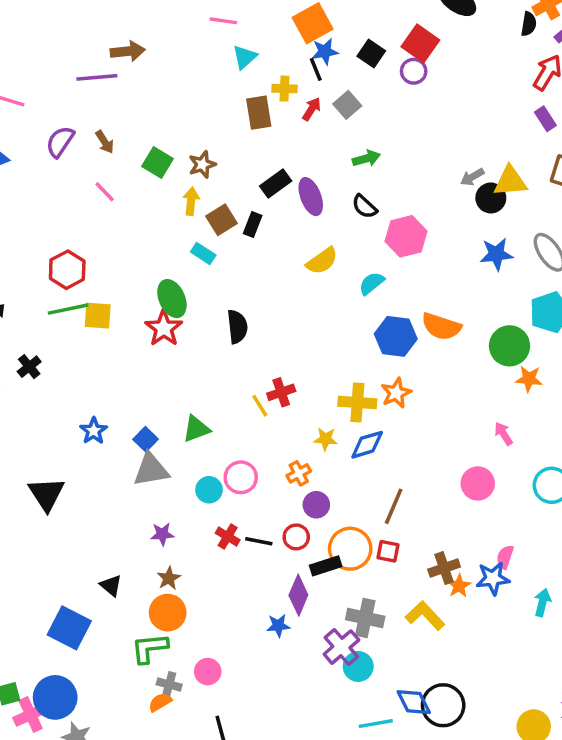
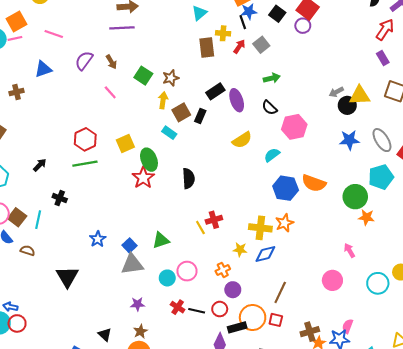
purple line: (97, 77) -> (122, 28), moved
yellow square: (98, 316) -> (125, 143), moved, turned -30
black cross: (29, 367) -> (60, 198), turned -32

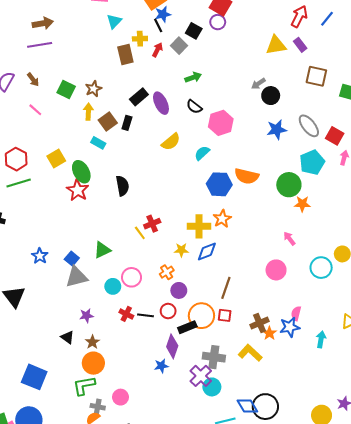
black square: (277, 14) -> (194, 31), moved
yellow triangle: (360, 96) -> (276, 45), moved
black triangle: (105, 335) -> (67, 337), moved

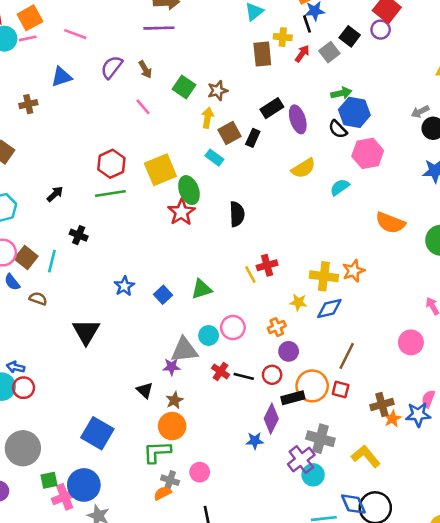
yellow square: (56, 159) -> (160, 170), size x1.4
blue hexagon: (219, 184) -> (354, 112), moved
gray triangle: (77, 277) -> (184, 350), moved
yellow L-shape: (250, 353) -> (366, 456), moved

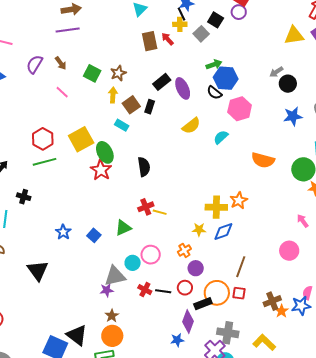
yellow cross: (283, 37) -> (180, 24), moved
red arrow: (302, 54) -> (167, 39), moved, turned -72
red cross: (267, 265) -> (146, 207), moved
yellow line: (250, 274) -> (160, 212), turned -40
black triangle: (145, 390) -> (77, 335), moved, size x1.6

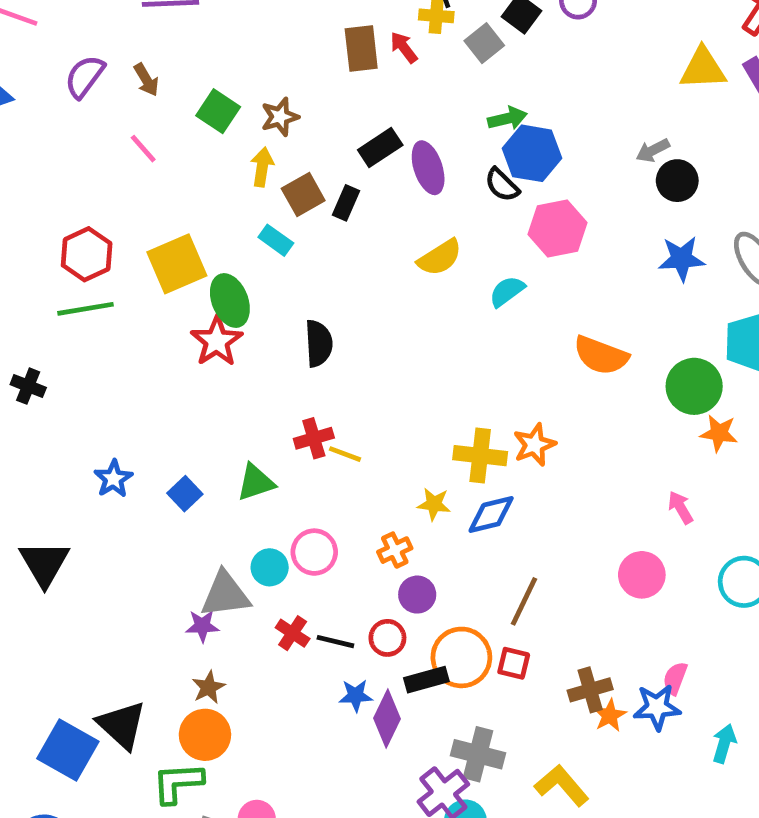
blue star: (177, 340) -> (356, 696), moved

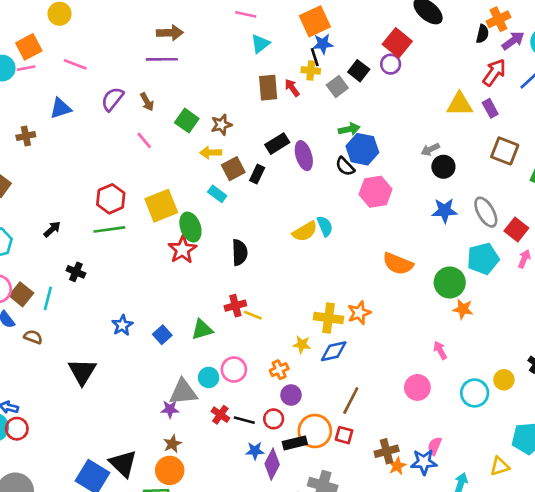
yellow arrow: (262, 167) -> (211, 153), turned -102
yellow semicircle: (440, 257) -> (305, 231), moved
cyan semicircle: (507, 291) -> (325, 226), moved, turned 102

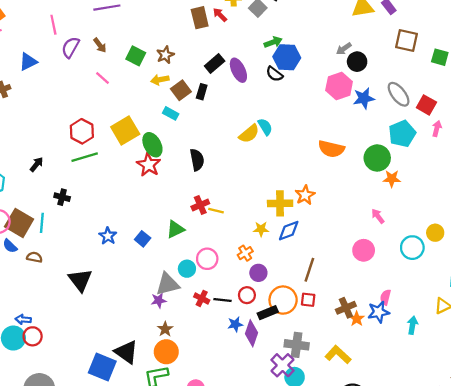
pink line: (75, 64) -> (53, 25), moved, turned 66
pink hexagon: (376, 192) -> (339, 86), moved
brown square: (21, 294) -> (19, 223), size x1.4

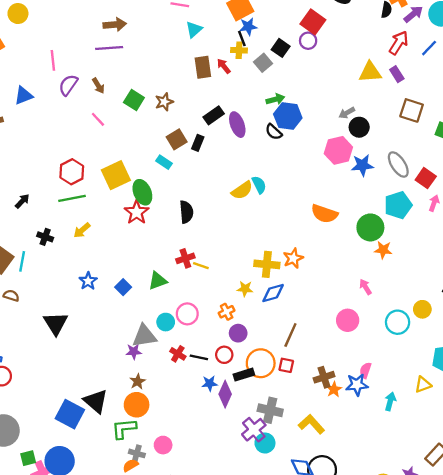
yellow arrow: (160, 80) -> (82, 230), moved, turned -36

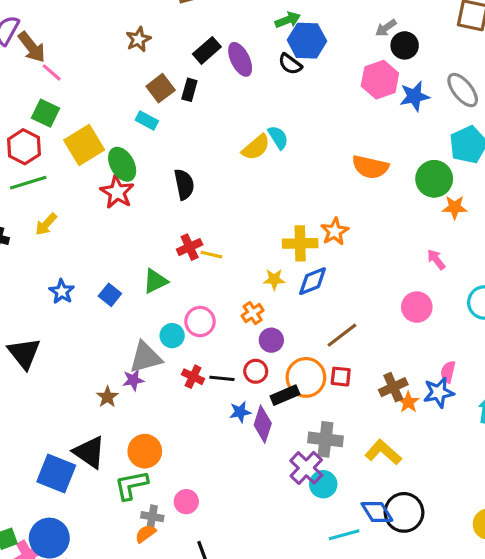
brown arrow: (98, 86) -> (32, 47), moved, size x1.5
green square: (134, 100) -> (46, 113), moved
brown line: (290, 335) -> (342, 335), turned 35
brown star: (138, 381) -> (107, 397), moved

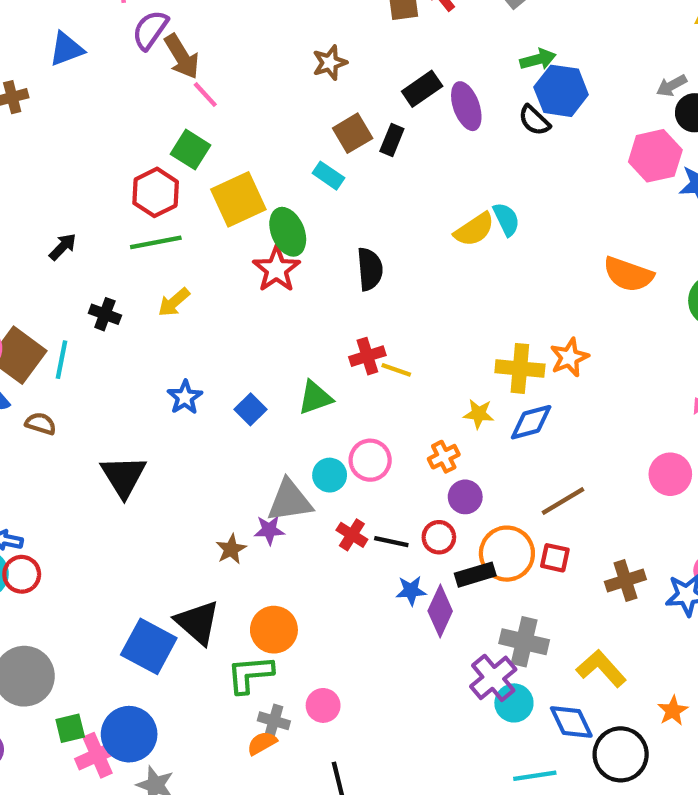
orange star: (408, 402) -> (673, 711), moved
blue diamond: (377, 512) -> (571, 722), moved

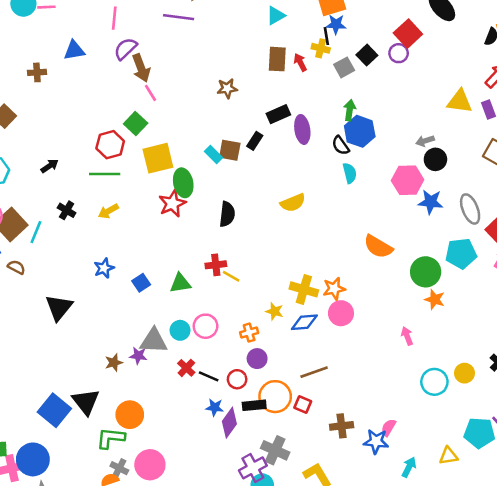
green arrow: (538, 59) -> (350, 110), turned -78
brown square: (353, 133) -> (230, 150), moved, turned 30
cyan semicircle: (506, 219) -> (350, 173), moved
pink circle: (670, 474) -> (341, 313), moved
pink circle: (323, 705) -> (150, 465), size x1.5

